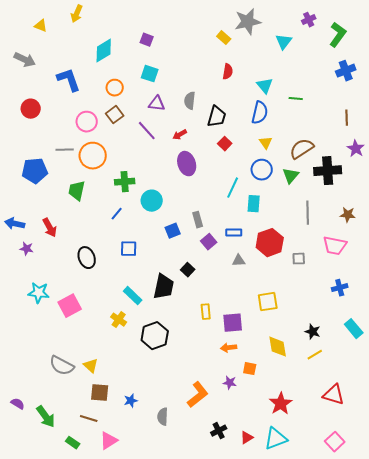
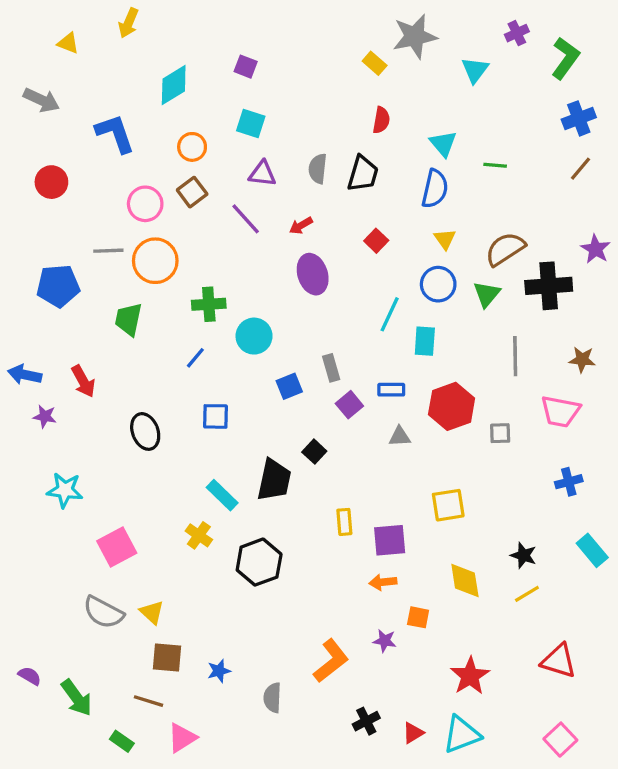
black trapezoid: (217, 117) -> (363, 174), moved
brown line: (347, 118) -> (580, 169), moved, turned 42
pink square: (70, 306) -> (117, 547), moved

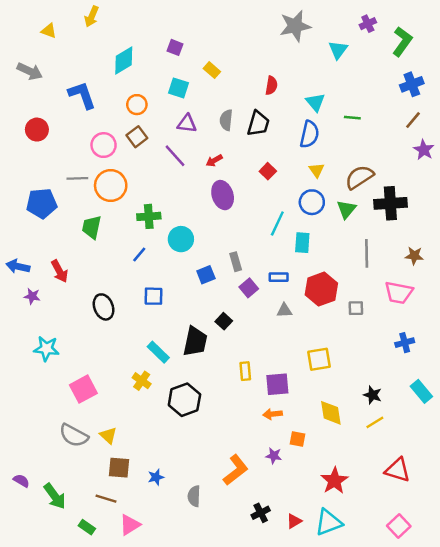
yellow rectangle: (375, 63) -> (212, 70), moved
purple star: (596, 249) -> (424, 150), moved

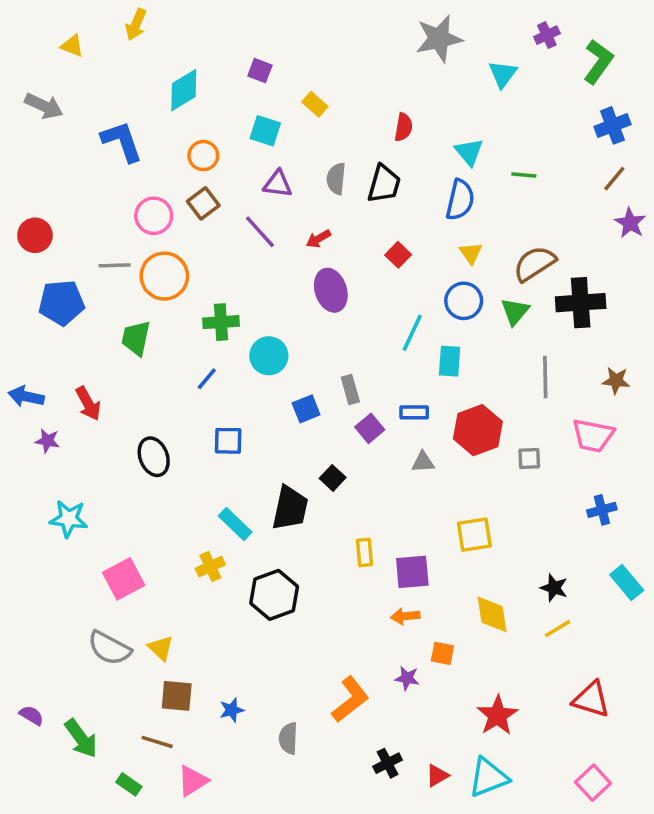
red circle: (37, 130) -> (35, 235), moved
yellow cross: (142, 381) -> (210, 567), turned 30

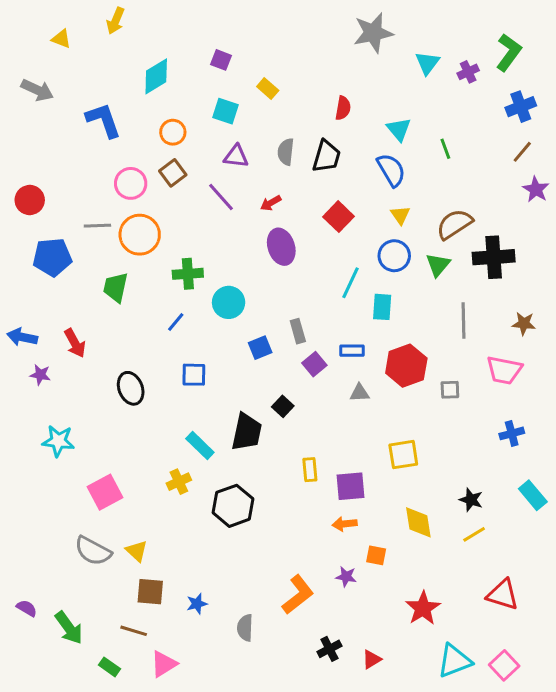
purple cross: (547, 35) -> (468, 72), moved
green line: (524, 175) -> (445, 149), turned 65
blue semicircle: (460, 200) -> (391, 170), turned -44
red square: (398, 255) -> (338, 217), size x1.4
cyan triangle: (488, 777) -> (454, 661), moved

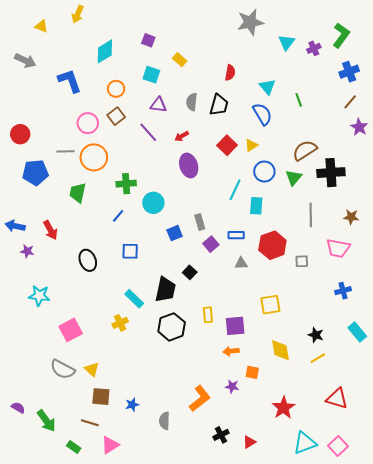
yellow triangle: (400, 215) -> (251, 145), moved, turned 32
black hexagon: (233, 506) -> (172, 327), moved

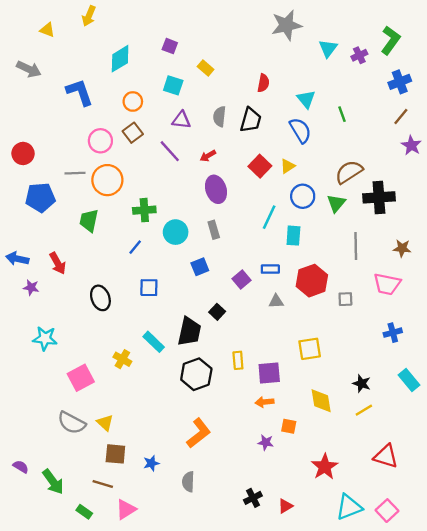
gray rectangle: (200, 222) -> (214, 230), moved
yellow cross: (120, 323) -> (122, 359), moved, turned -35
orange L-shape: (200, 399) -> (199, 433), moved

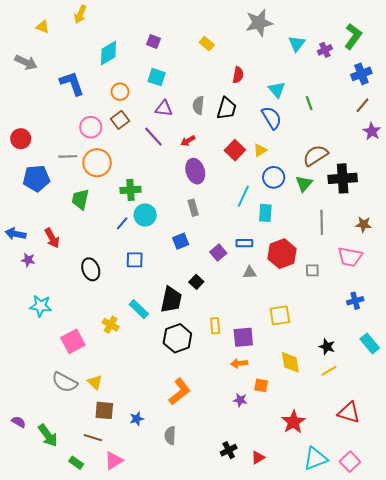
yellow rectangle: (206, 68) -> (207, 44), moved
cyan circle: (176, 232) -> (145, 215), moved

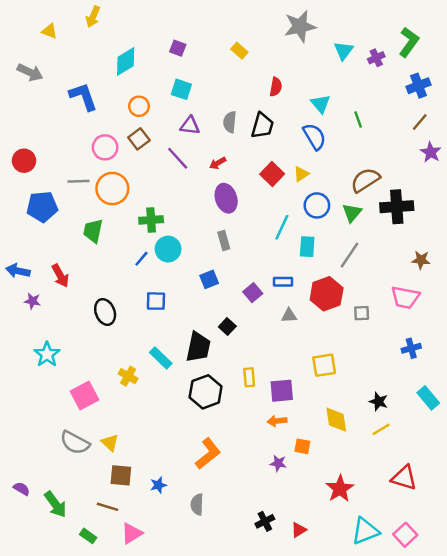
gray line: (322, 222) -> (350, 255), moved, turned 35
cyan star: (41, 306) -> (47, 354), turned 30

